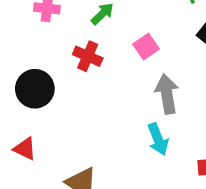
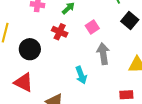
cyan arrow: (158, 139) -> (81, 75), moved
red triangle: (25, 149) -> (24, 82), size x1.5

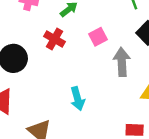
gray arrow: (103, 54) -> (122, 62), moved

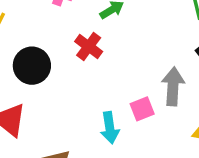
pink square: (98, 37) -> (142, 109), moved

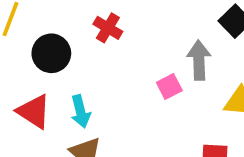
cyan arrow: (110, 128) -> (81, 111), moved

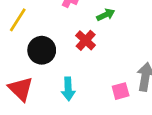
cyan arrow: (81, 111) -> (68, 89), moved

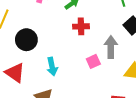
red cross: (86, 40) -> (81, 26), moved, turned -35

